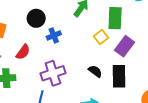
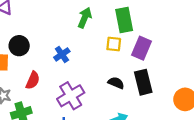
black circle: (36, 18) -> (19, 46), moved
yellow square: (101, 37) -> (114, 44), turned -32

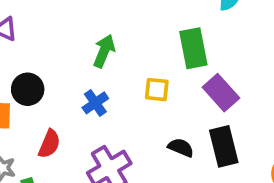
green arrow: (85, 18) -> (104, 51), moved
yellow square: (114, 44) -> (157, 90), moved
purple rectangle: (142, 48) -> (221, 93), turned -65

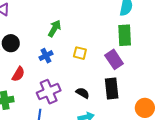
green rectangle: (193, 48) -> (125, 35), moved
black semicircle: (181, 148) -> (83, 93), moved

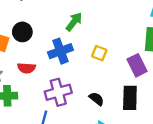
blue cross: (46, 56) -> (60, 51), size x1.5
red semicircle: (18, 74) -> (26, 68), turned 56

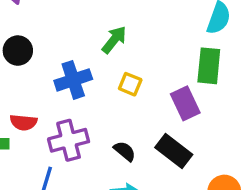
green arrow: (74, 22) -> (114, 40), moved
red semicircle: (26, 68) -> (24, 122), moved
black rectangle: (130, 98) -> (174, 151), turned -55

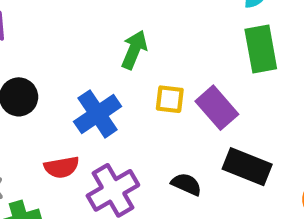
purple rectangle: (185, 103) -> (217, 108), moved
red semicircle: (24, 122) -> (62, 167), moved

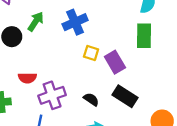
green arrow: (134, 50) -> (36, 21), moved
blue cross: (98, 114) -> (75, 22), moved

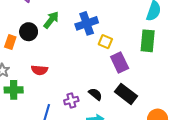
yellow square: (91, 53) -> (105, 42), moved
purple cross: (52, 95) -> (71, 101), moved, size x0.6

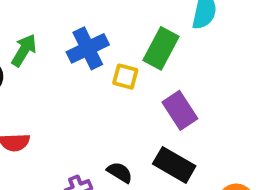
green rectangle: (148, 41) -> (161, 48), moved, turned 30
purple rectangle: (120, 63) -> (180, 110), moved

